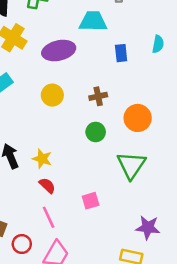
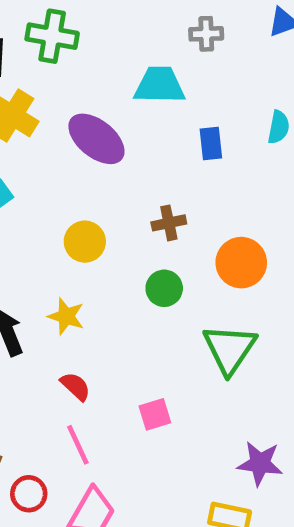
purple ellipse: (59, 51) -> (96, 139), turned 52
yellow circle: (52, 95) -> (85, 242), moved
yellow star: (42, 159) -> (66, 316), moved

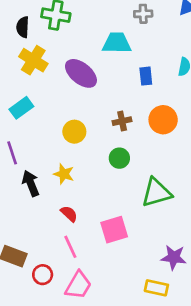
orange circle: (241, 263) -> (163, 120), moved
green triangle: (230, 349) -> (156, 193), turned 40
pink square: (155, 414) -> (114, 230), size x1.5

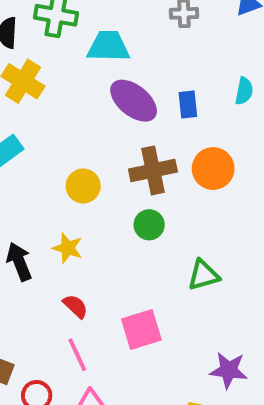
cyan trapezoid: (117, 43) -> (108, 46), moved
purple ellipse: (81, 73) -> (134, 101), moved
brown cross: (122, 121) -> (153, 170), size x1.6
green triangle: (156, 193) -> (203, 275), size x0.7

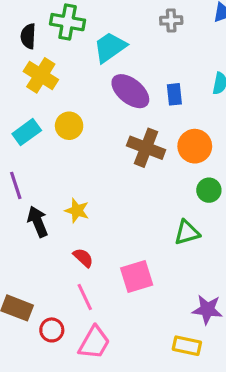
cyan trapezoid: (108, 46) -> (110, 47), turned -36
brown cross: (153, 170) -> (146, 148), turned 33
yellow circle: (83, 186) -> (69, 126), moved
green circle: (149, 225) -> (209, 190), moved

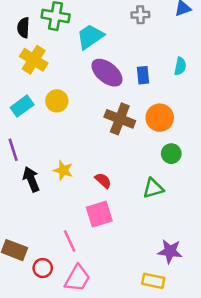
red semicircle: (83, 258) -> (103, 181), moved
pink square: (137, 277) -> (99, 214), moved

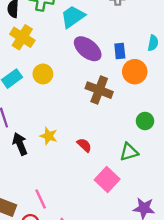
orange circle: (160, 118) -> (135, 72), moved
pink square: (99, 214) -> (107, 180), moved, turned -30
pink line: (70, 241) -> (41, 199), moved

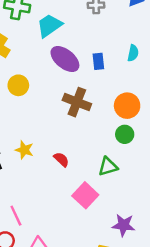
orange circle: (135, 72) -> (127, 106), moved

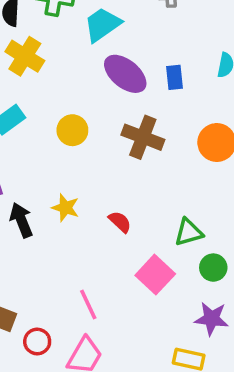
yellow circle: (18, 85) -> (72, 130), moved
green circle: (125, 134) -> (213, 268), moved
pink line: (16, 216) -> (88, 305), moved

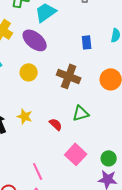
purple ellipse: (125, 74) -> (35, 40), moved
green triangle: (189, 232) -> (81, 113), moved
green circle: (213, 268) -> (109, 158), moved

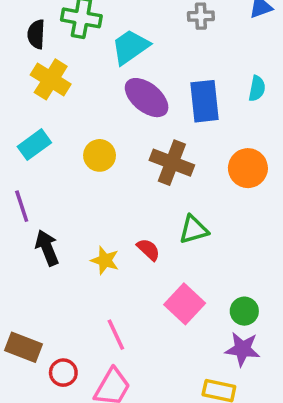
purple ellipse: (35, 40) -> (147, 98), moved
blue rectangle: (87, 42) -> (204, 101), size x1.6
yellow star: (25, 116) -> (105, 260), moved

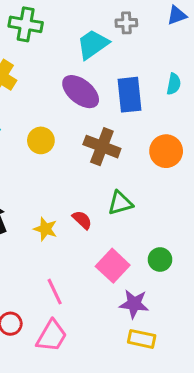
cyan trapezoid: (130, 47) -> (93, 44), moved
green circle: (244, 311) -> (160, 260), moved
purple star: (242, 349) -> (134, 304), moved

